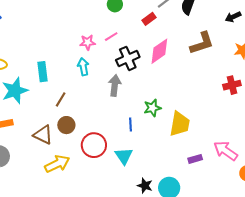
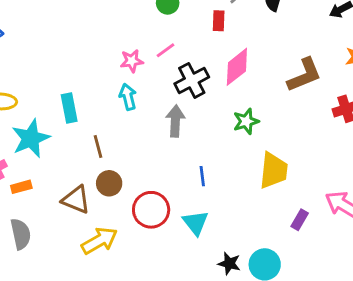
red rectangle: (149, 19) -> (219, 21), turned -48
brown L-shape: (202, 43) -> (304, 75), moved
brown line: (61, 99) -> (98, 147), turned -42
green star: (152, 108) -> (246, 121), moved
purple rectangle: (195, 159) -> (300, 220), turned -40

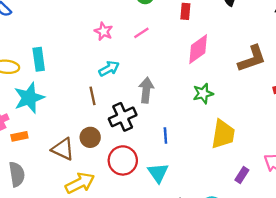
pink star: (132, 61) -> (103, 31), moved, turned 30
black cross: (192, 80) -> (123, 117), moved
cyan arrow: (128, 97) -> (109, 69), turned 72
cyan rectangle: (69, 108) -> (39, 59), moved
brown line: (98, 147) -> (93, 96), moved

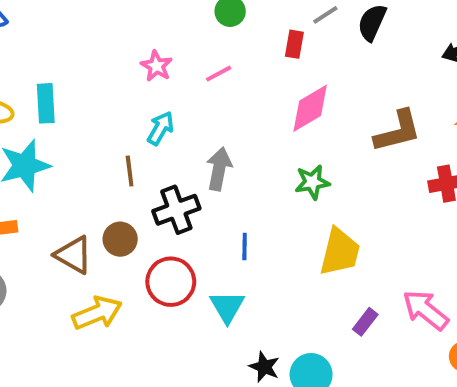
cyan arrow: (109, 69) -> (161, 128), turned -36

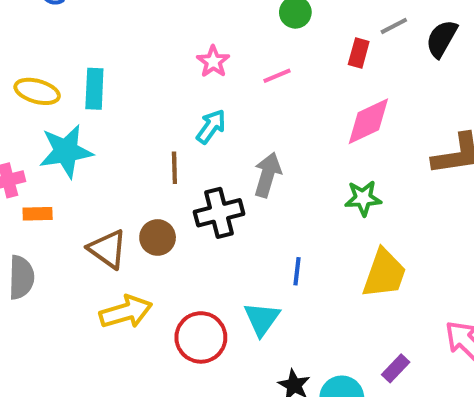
blue line: (245, 246) -> (297, 271), moved
red circle: (171, 282) -> (201, 337), moved
purple rectangle: (365, 322) -> (396, 368), moved

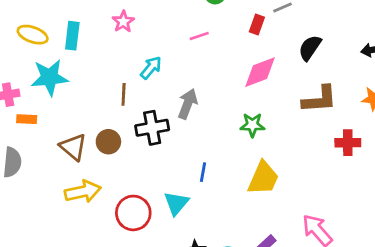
black semicircle: (442, 39) -> (310, 48), moved
pink star: (213, 61) -> (123, 22), moved

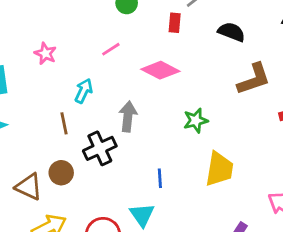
pink line: (199, 36) -> (111, 49), moved
black semicircle: (310, 48) -> (231, 32), turned 92
pink diamond: (260, 72) -> (160, 70), moved, turned 63

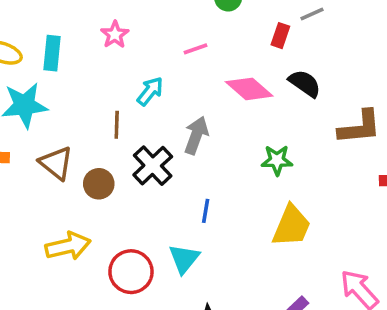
black semicircle: (231, 32) -> (305, 83), moved
black cross: (100, 148) -> (153, 166), turned -32
blue line: (160, 178) -> (206, 211), moved
brown triangle: (29, 187) -> (56, 163), moved

